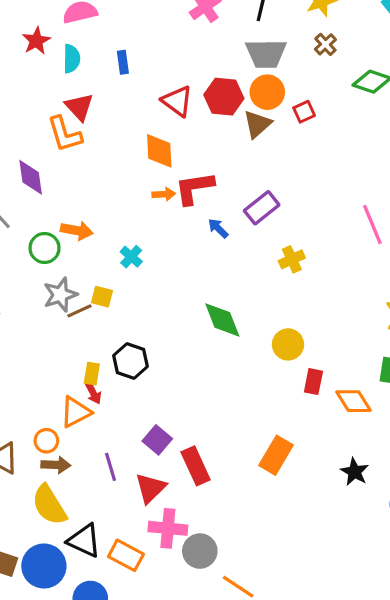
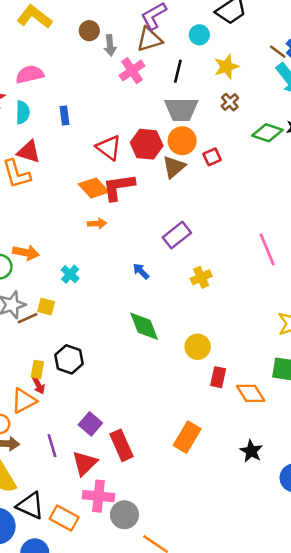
red triangle: (79, 107) -> (29, 152), turned -30
orange diamond: (159, 151) -> (94, 188), turned -40
red L-shape: (194, 188) -> (119, 187), moved
blue arrow: (218, 228) -> (141, 271), moved

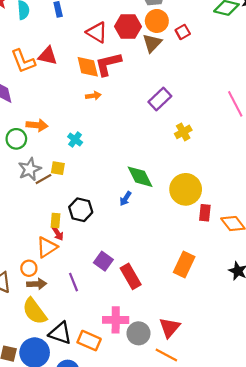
red triangle: (29, 152) -> (48, 56), moved
orange diamond: (94, 188) -> (88, 67), turned 35
blue arrow: (141, 271) -> (125, 199), moved, turned -96
yellow circle: (198, 347) -> (186, 189), size x1.5
red triangle: (85, 463) -> (170, 328), moved

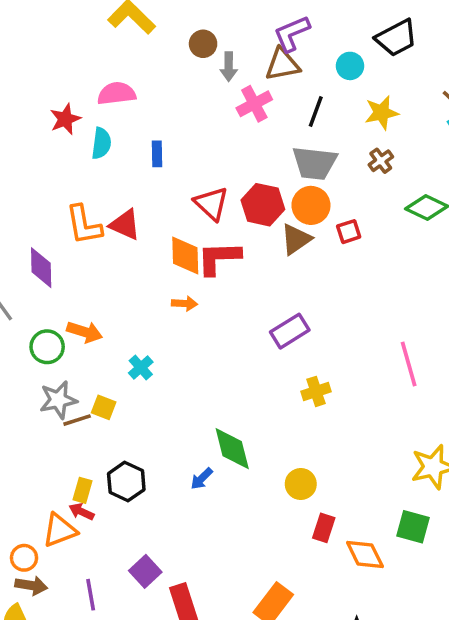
yellow circle: (186, 189) -> (301, 484), size x0.6
red arrow: (58, 233) -> (82, 512), turned 136

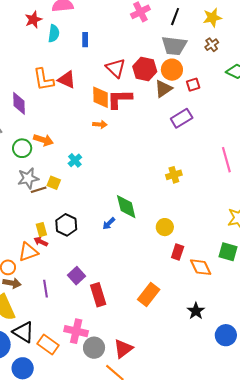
purple rectangle: (290, 331) -> (182, 118), moved
yellow rectangle: (82, 490) -> (41, 230), turned -32

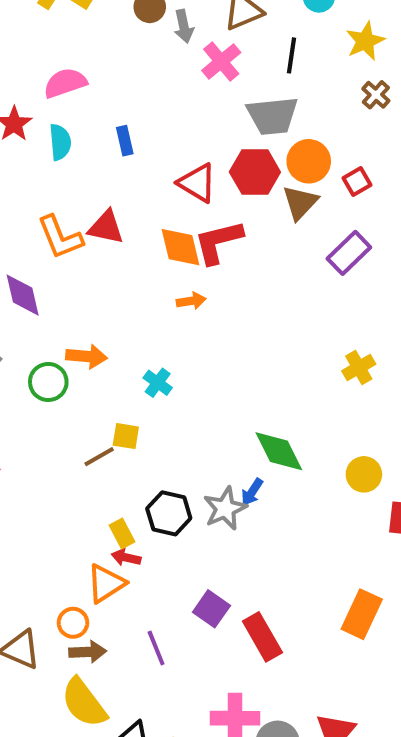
gray trapezoid: (174, 46) -> (272, 116), moved
gray star: (28, 178) -> (225, 509), moved

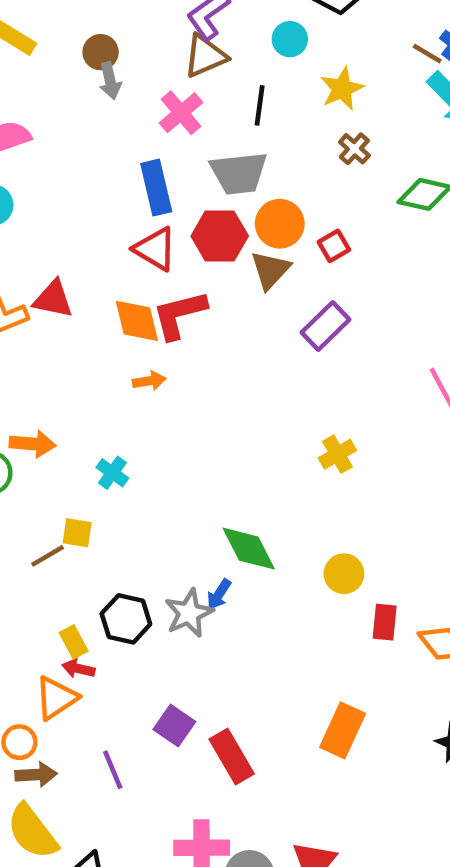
gray arrow: (184, 26) -> (110, 81), moved
blue rectangle: (125, 141) -> (156, 188), moved, size x1.6

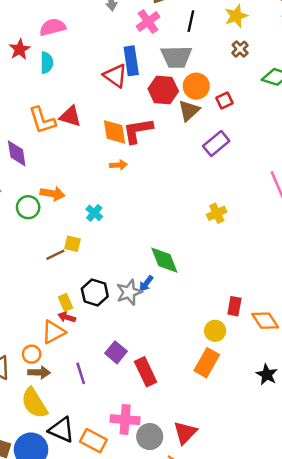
red triangle: (155, 249) -> (115, 76), moved
yellow circle: (344, 574) -> (215, 331), moved

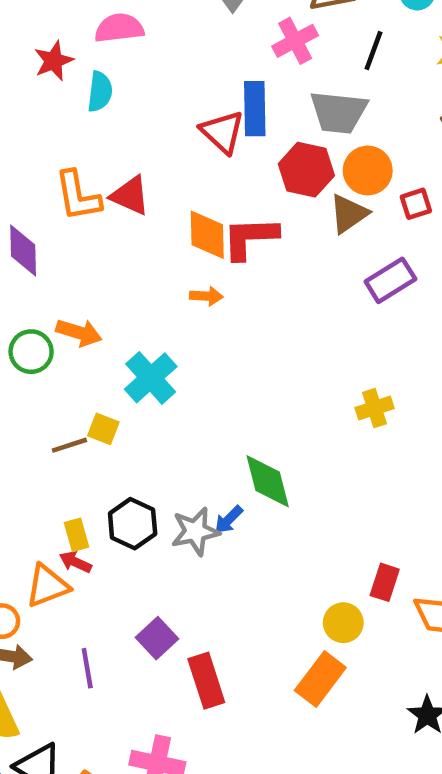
cyan cross: (94, 213) -> (151, 378), size x1.6

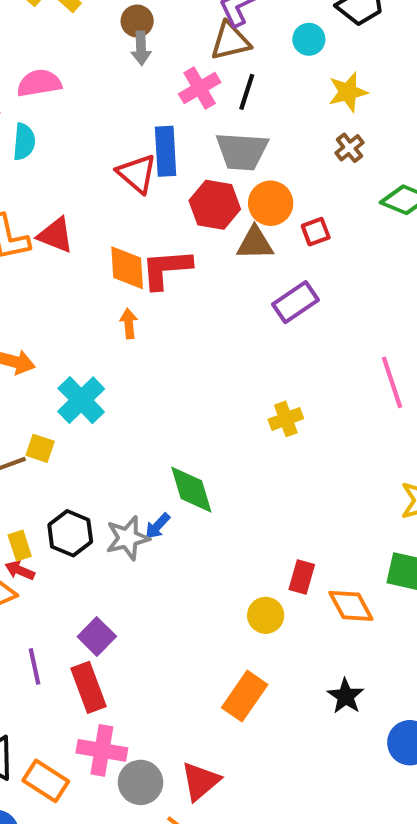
black line: (374, 51) -> (247, 92), moved
brown triangle: (349, 214) -> (255, 243), turned 36
orange arrow: (206, 296) -> (129, 324), turned -96
orange rectangle: (320, 679) -> (245, 696), moved
red rectangle: (206, 681) -> (89, 687), moved

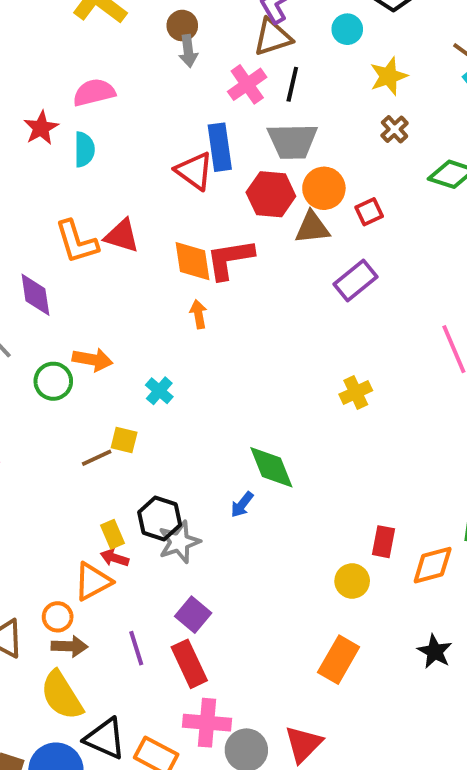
cyan cross: (81, 400) -> (159, 391), size x0.6
gray star: (128, 538) -> (179, 542), moved
orange diamond: (351, 606) -> (433, 565), turned -72

